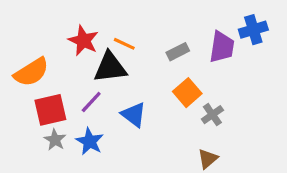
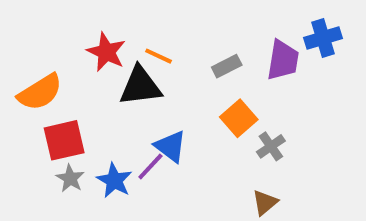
purple line: (91, 102) -> (150, 166), moved

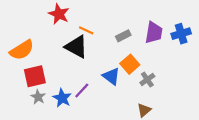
blue cross: (323, 38) -> (181, 34), moved
red star: (106, 52) -> (59, 14), moved
black triangle: (140, 86) -> (76, 47), turned 35
blue triangle: (171, 146) -> (111, 76), moved

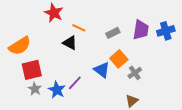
black triangle: (76, 47) -> (70, 43), size x0.7

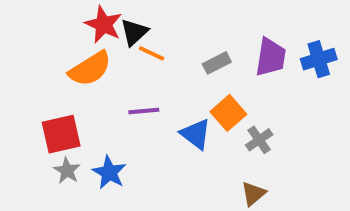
black triangle: (70, 43) -> (134, 32), moved, turned 49
orange semicircle: (20, 46) -> (90, 69), moved
purple line: (75, 83) -> (144, 111), moved, turned 42

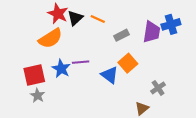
orange line: (152, 53) -> (98, 19), moved
blue cross: (319, 59) -> (171, 24), moved
gray cross: (259, 140) -> (158, 88), moved
blue star: (109, 172) -> (61, 69), moved

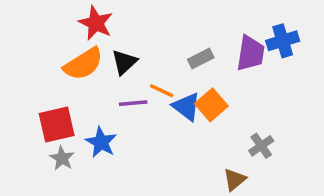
black triangle: (75, 18) -> (124, 62), moved
orange line: (98, 19) -> (162, 91), moved
blue star: (61, 69) -> (101, 142), moved
blue triangle: (110, 75) -> (187, 107), moved

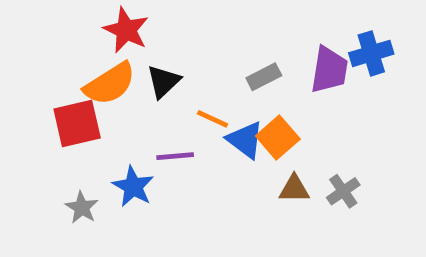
purple line: (133, 103) -> (175, 156), moved
red square: (57, 124) -> (77, 124), moved
brown triangle: (235, 180) -> (294, 189), moved, turned 40

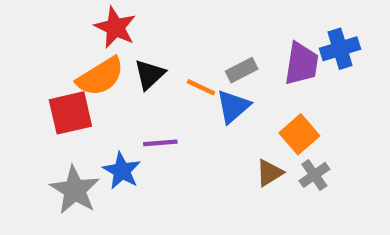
orange line: (212, 119) -> (201, 87), moved
orange square: (278, 138) -> (299, 134), moved
blue triangle: (245, 140) -> (233, 107), moved, turned 42
brown triangle: (294, 189) -> (269, 173), turned -32
gray star: (82, 208) -> (75, 190), size x1.6

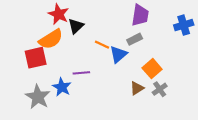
blue cross: (340, 49) -> (184, 25), moved
purple trapezoid: (302, 64) -> (140, 15), moved
gray rectangle: (242, 70) -> (135, 39), moved
black triangle: (150, 74) -> (76, 26), moved

